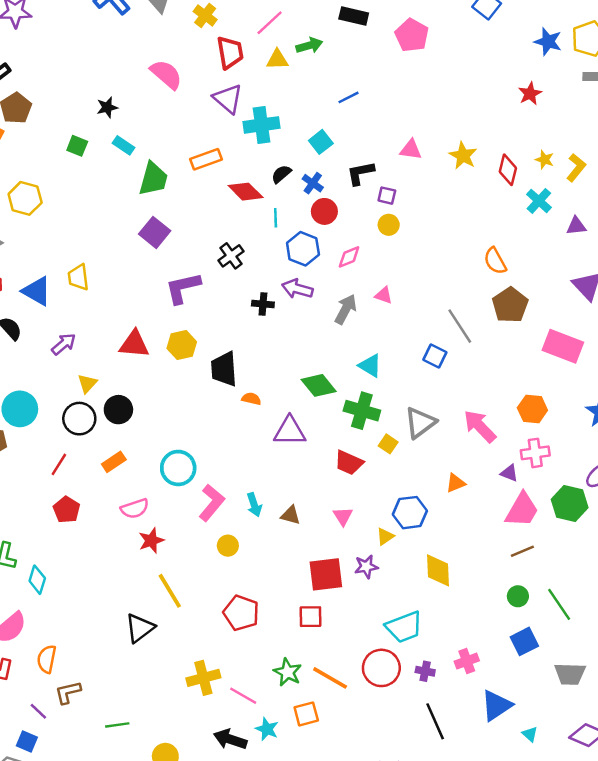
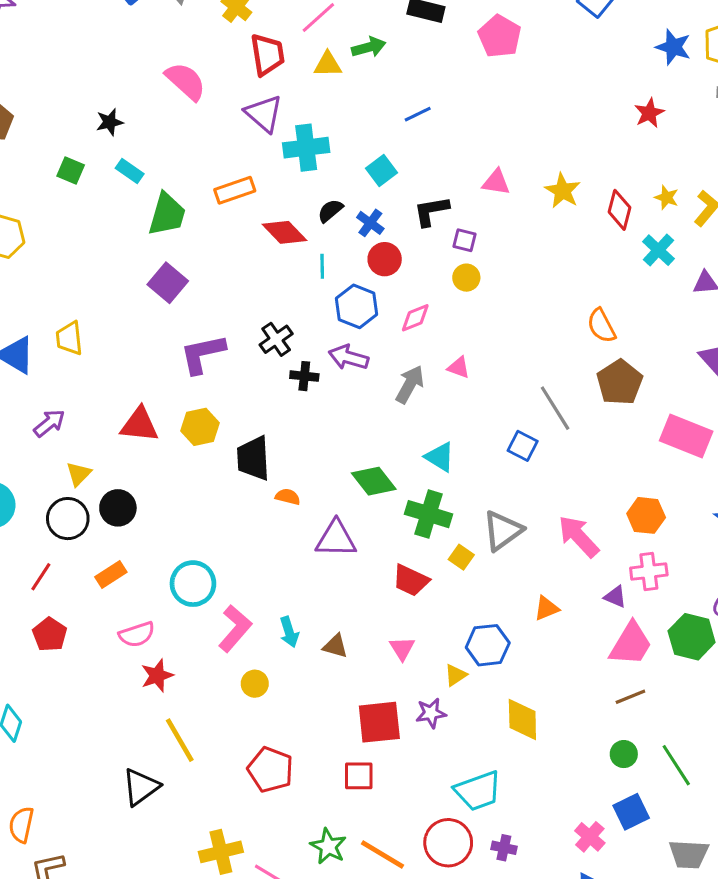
black cross: (231, 256) -> (276, 339), moved
pink cross: (467, 661) -> (590, 837), moved, turned -30

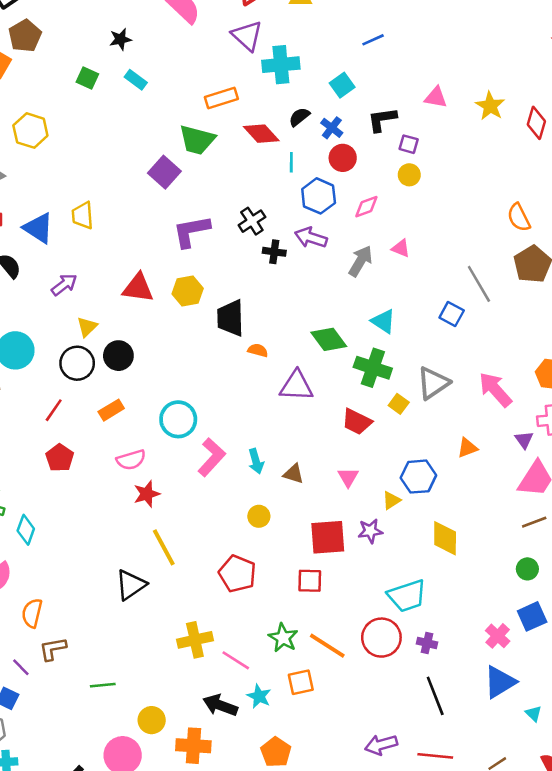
green trapezoid: (167, 214) -> (197, 140), moved, turned 87
purple triangle: (615, 597) -> (524, 440), turned 30
yellow circle: (255, 684) -> (259, 516), moved

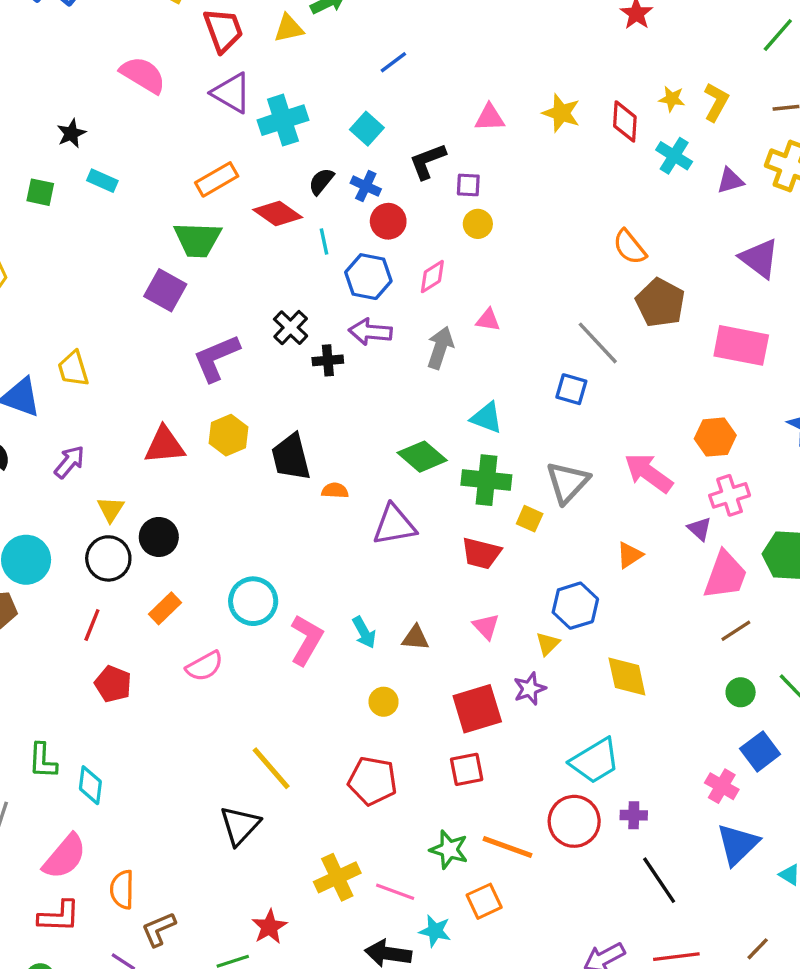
red star: (147, 494) -> (269, 927), moved

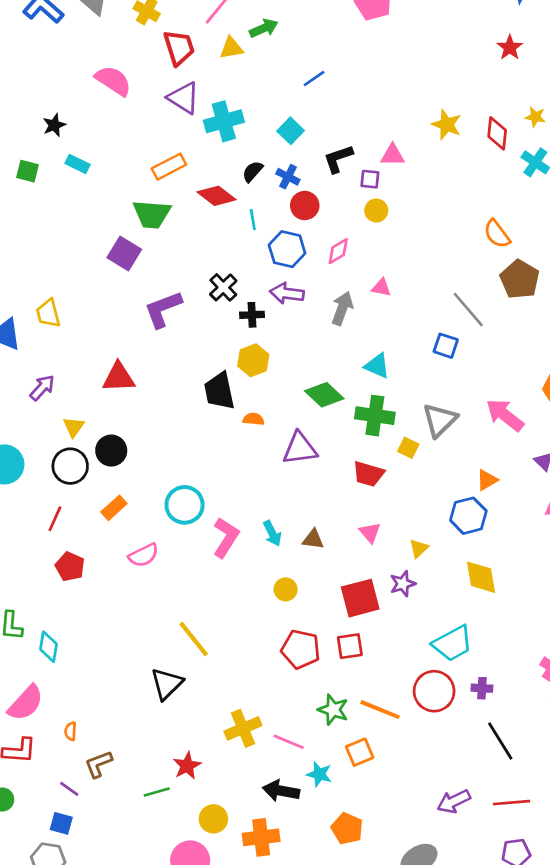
pink triangle: (490, 118) -> (393, 155), moved
yellow hexagon: (229, 435) -> (253, 360), moved
blue hexagon: (575, 606) -> (468, 516), moved
red pentagon: (372, 781) -> (301, 649), moved
orange semicircle: (122, 890) -> (71, 731), size x0.6

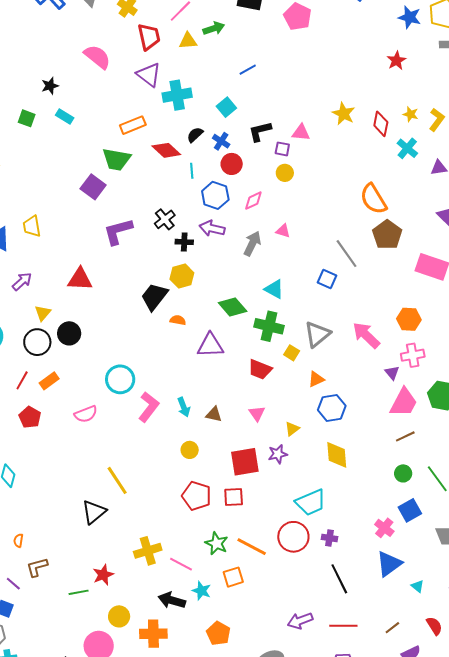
orange semicircle: (497, 234) -> (373, 199), size x1.4
black trapezoid: (219, 391) -> (154, 297), turned 44
orange triangle: (487, 480) -> (316, 379), moved
orange rectangle: (114, 508) -> (49, 381), moved

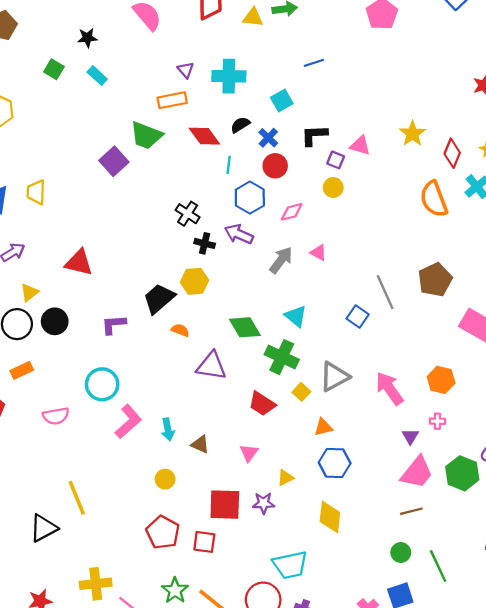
purple triangle: (149, 75) -> (186, 70), moved, size x0.6
orange semicircle: (373, 199) -> (434, 199), moved
black cross: (165, 219) -> (188, 214), turned -30
purple L-shape: (118, 231) -> (114, 324), moved, size x0.7
pink cross: (413, 355) -> (437, 421), size x0.6

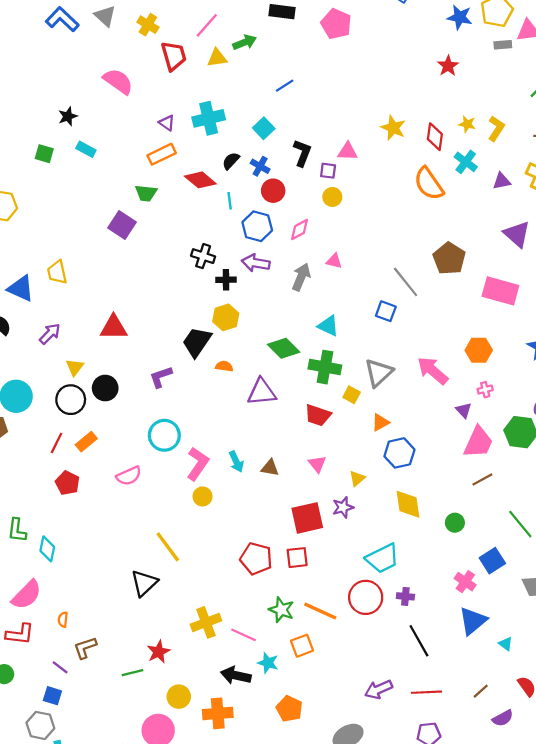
green trapezoid: (146, 135) -> (146, 193), size x0.7
black L-shape: (314, 135) -> (302, 153), turned 128
yellow circle: (165, 479) -> (202, 496), moved
green circle: (401, 552) -> (455, 523), moved

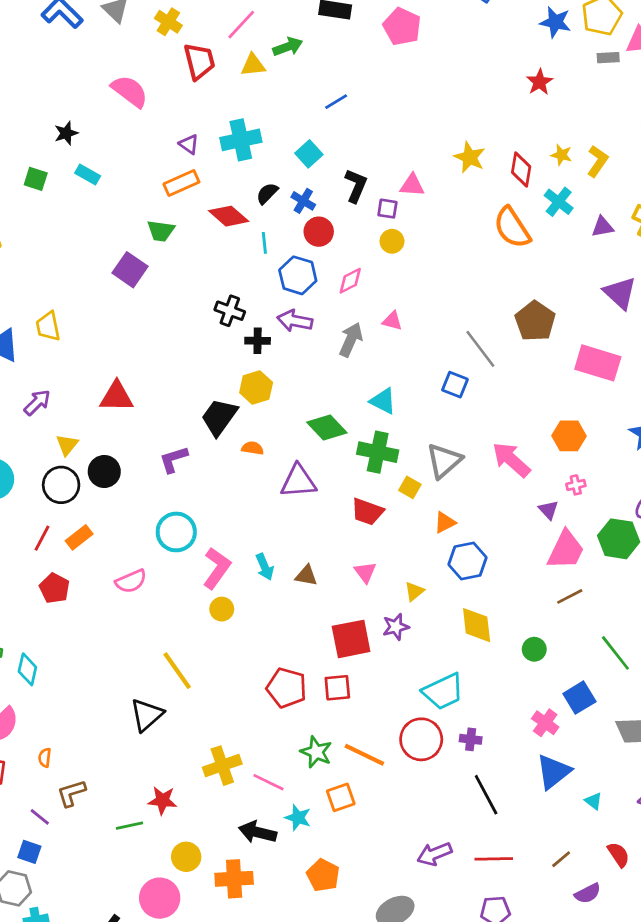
red star: (159, 652) -> (162, 800), turned 30

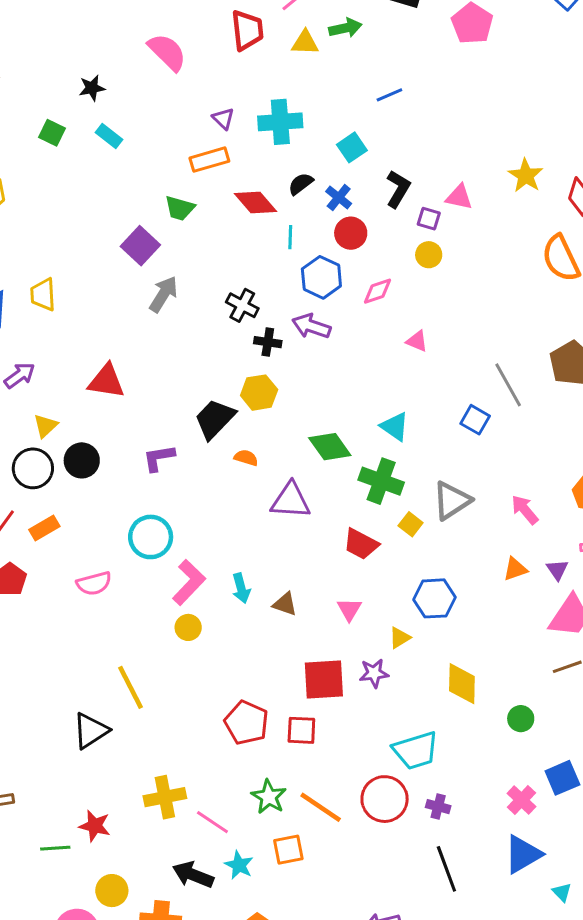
gray arrow: (351, 340) -> (163, 294), moved
pink arrow: (511, 460) -> (525, 510), size x0.7
orange triangle: (445, 522) -> (515, 569), moved
blue hexagon: (468, 561) -> (434, 598), moved

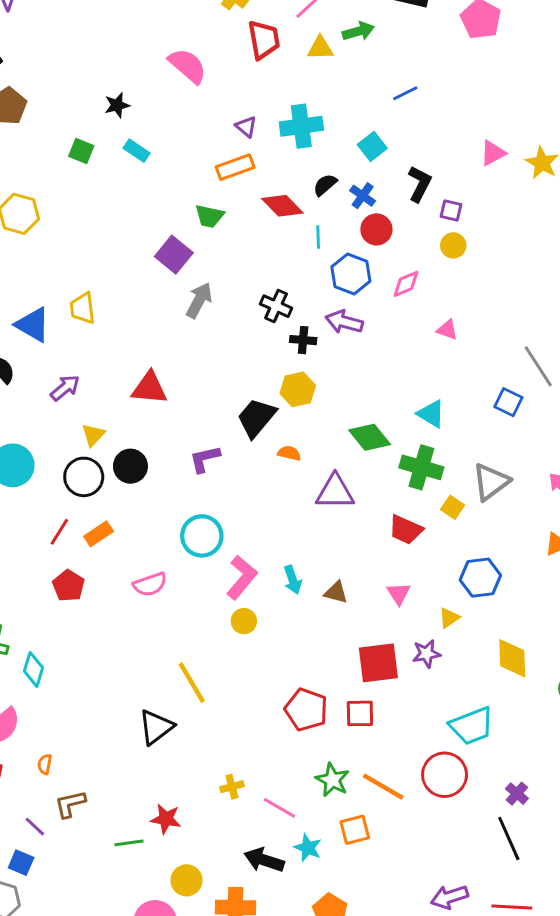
pink triangle: (459, 197) -> (493, 153), moved, turned -36
yellow cross: (165, 797) -> (232, 787), size x0.6
purple cross: (438, 807) -> (517, 794), moved, turned 30

